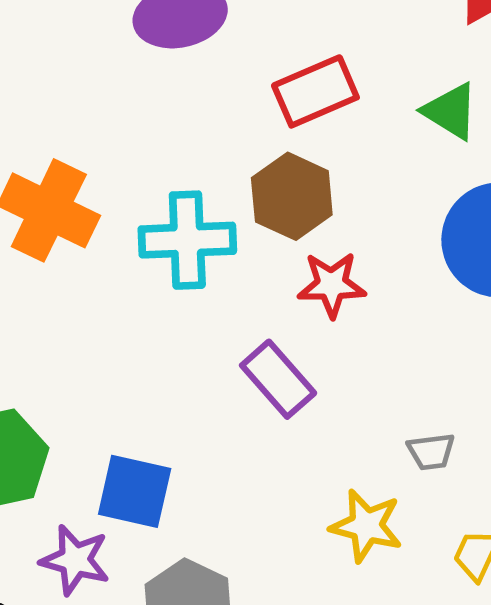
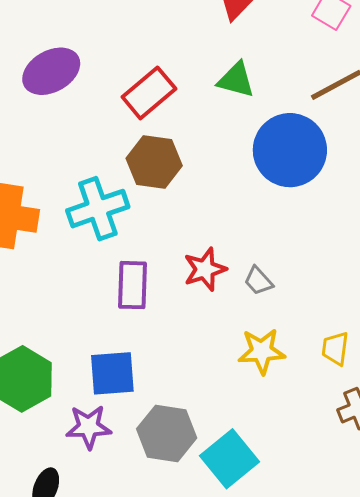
red star: (332, 285) -> (205, 269), moved
purple rectangle: (278, 379) -> (132, 285), moved, turned 60
gray trapezoid: (431, 452) -> (258, 281), moved, turned 72

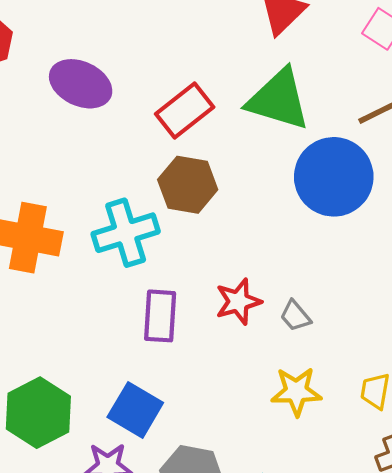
purple ellipse: (51, 71) -> (81, 84), turned 52
green triangle: (236, 80) -> (278, 100), size x1.6
blue square: (112, 373) -> (135, 410), turned 33

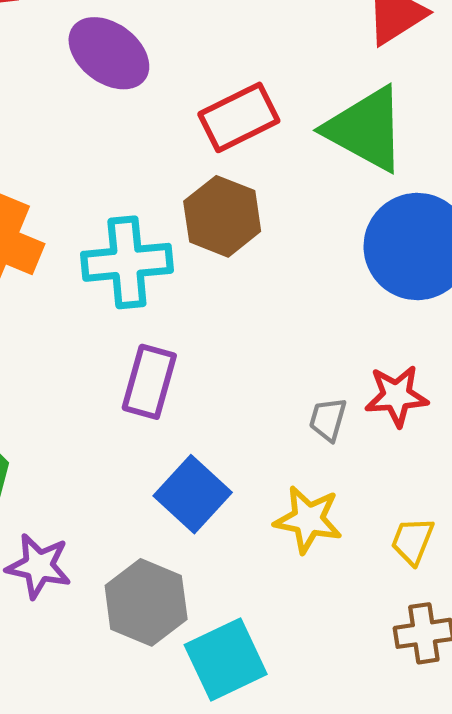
red star: (238, 302) -> (397, 396), moved
gray trapezoid: (295, 316) -> (328, 419), turned 44
blue square: (135, 410) -> (193, 494), moved

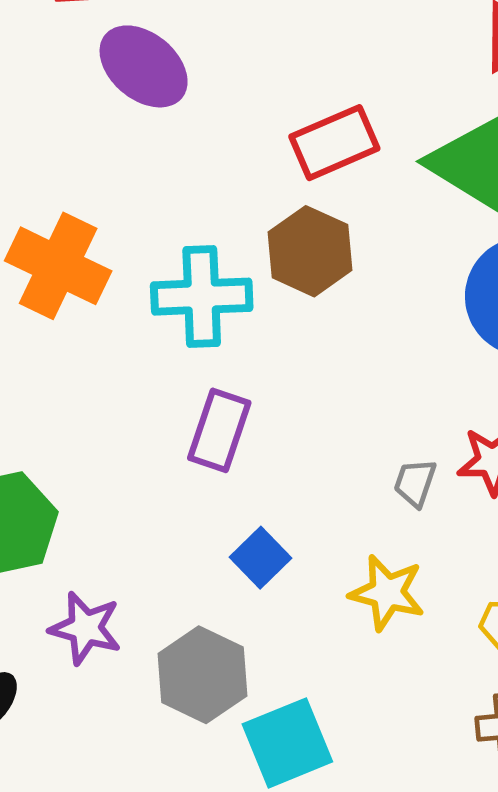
purple ellipse: (109, 53) -> (144, 66), moved
blue square: (193, 494) -> (260, 558), size x0.7

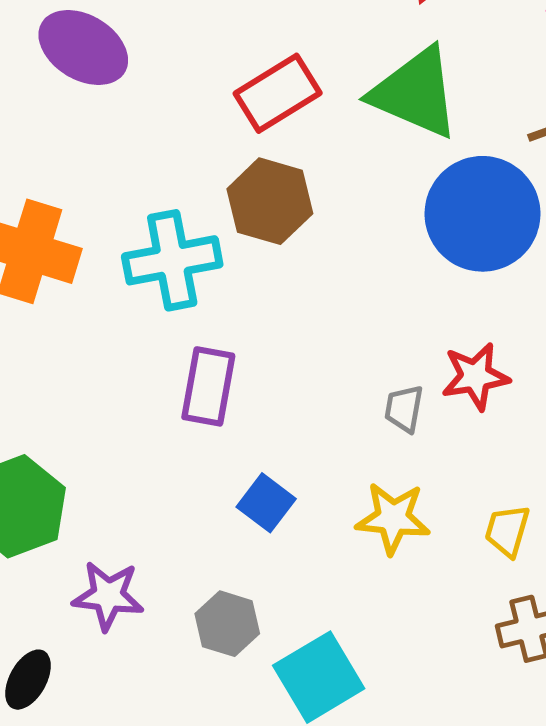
gray hexagon: (202, 675) -> (227, 624), size x0.7

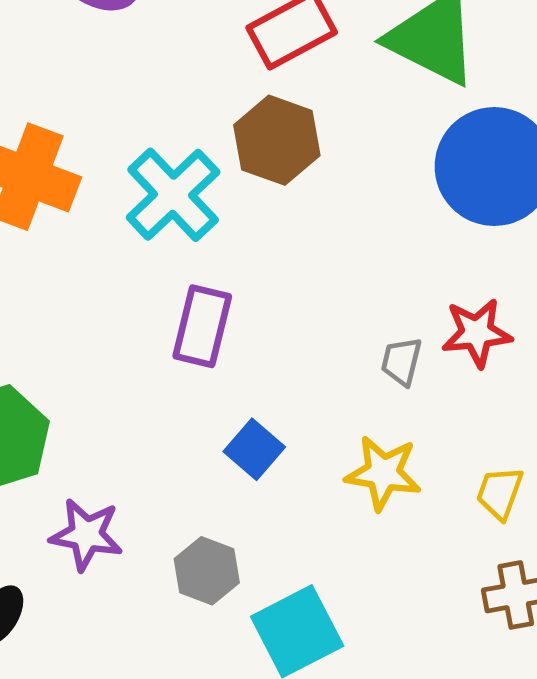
cyan cross: (172, 260) -> (173, 195), turned -36

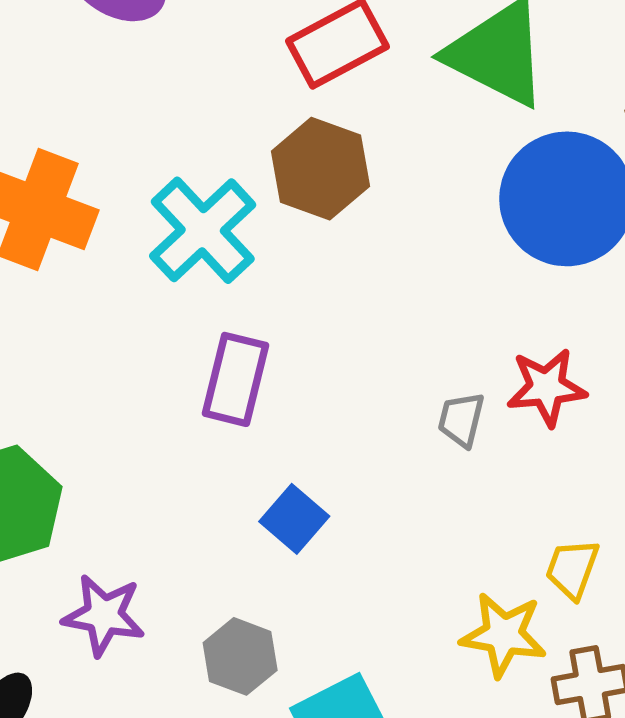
yellow star: (383, 473) -> (503, 635), moved

